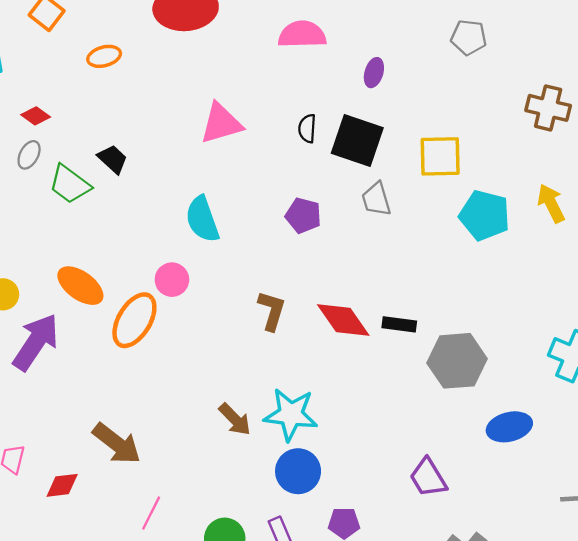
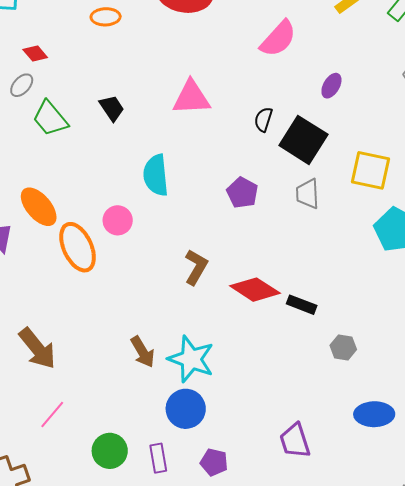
pink semicircle: (302, 34) -> (278, 39), turned 120
black trapezoid: (113, 159) -> (112, 108), moved
orange ellipse: (134, 320) -> (78, 247), turned -69
red diamond: (343, 320) -> (255, 290), turned -36
gray hexagon: (457, 361) -> (343, 347), size x0.5

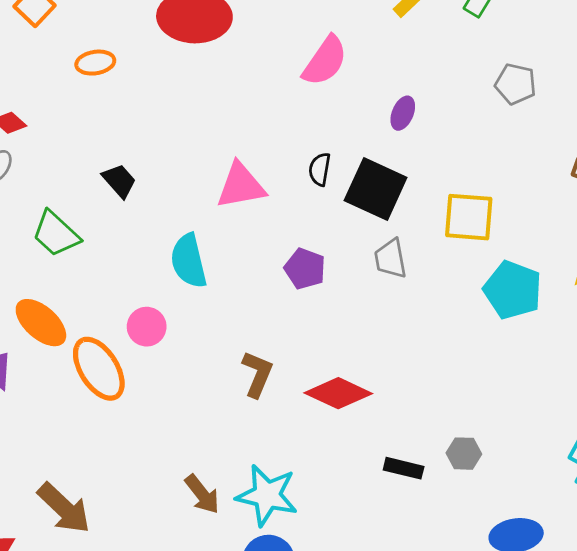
pink triangle: (191, 98) -> (241, 186), moved
green trapezoid: (50, 118) -> (56, 234), moved
black rectangle: (302, 305) -> (404, 468), moved

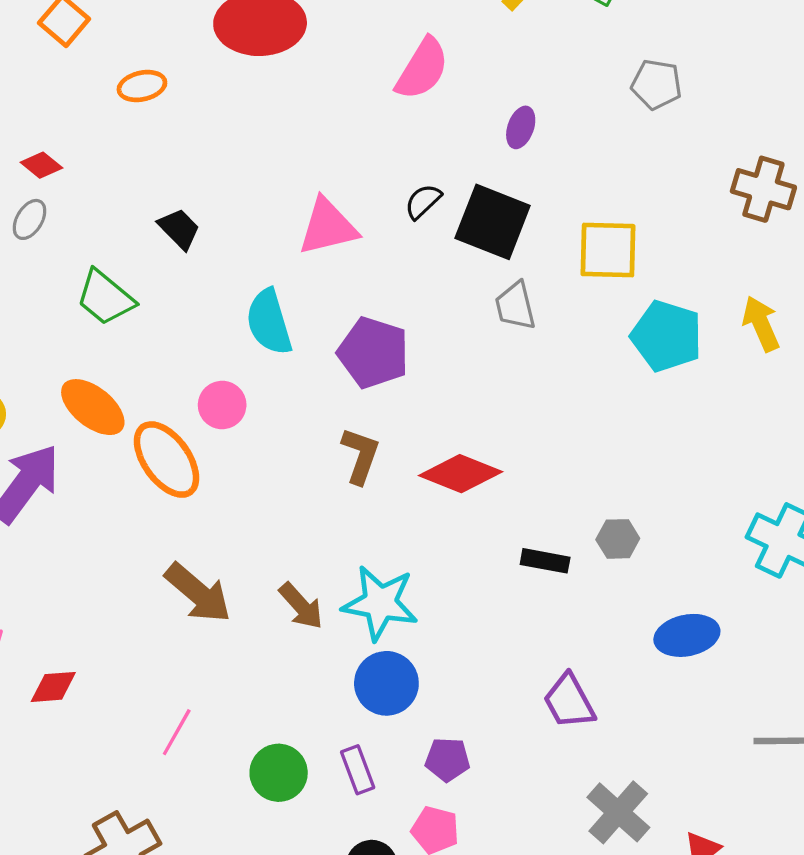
black semicircle: (320, 169) -> (423, 201), turned 40
purple pentagon: (305, 269) -> (373, 353), moved, size x1.4
brown arrow: (64, 508) -> (198, 593), moved

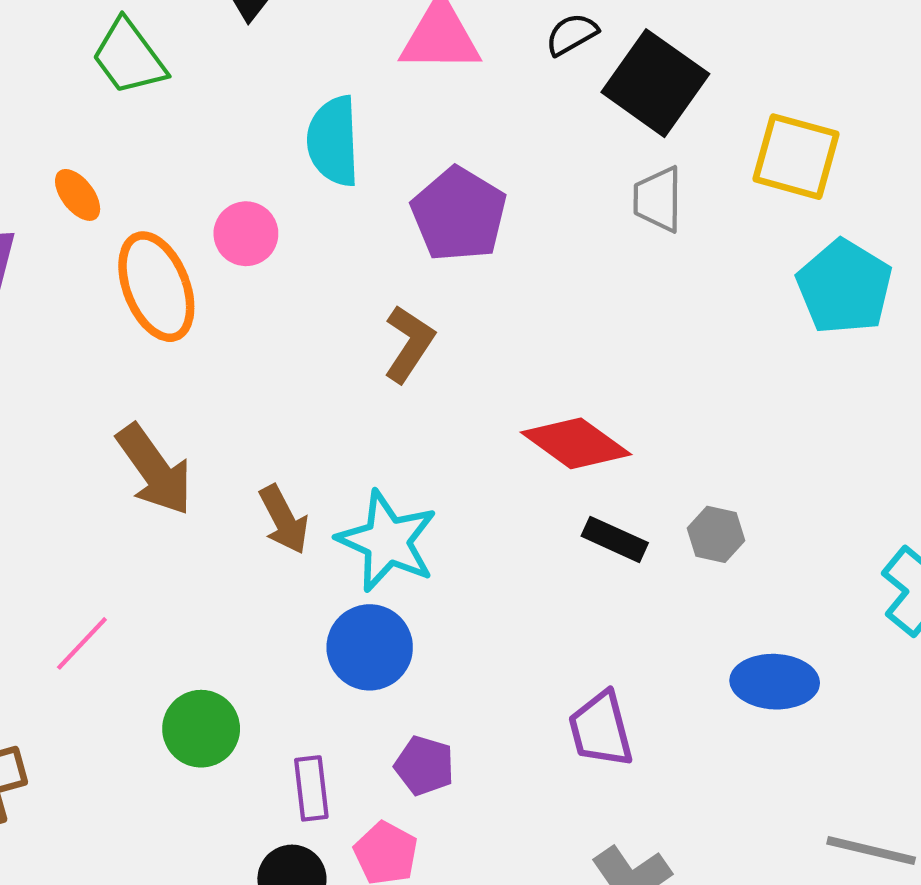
orange ellipse: (93, 407) -> (78, 195), size x0.6
red diamond: (461, 474) -> (576, 443), moved
purple rectangle: (358, 770) -> (311, 788), moved

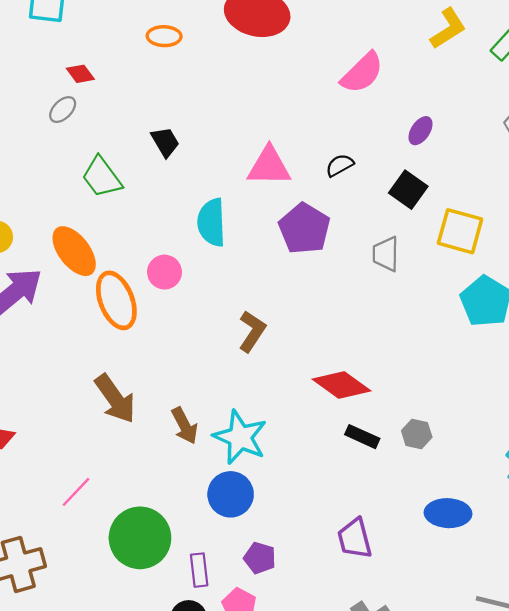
black square: (655, 83) -> (408, 190), moved, size x0.7
orange ellipse: (78, 195) -> (74, 251), size x1.8
purple pentagon: (459, 214) -> (304, 229), moved
green circle: (201, 729) -> (140, 538), size x1.5

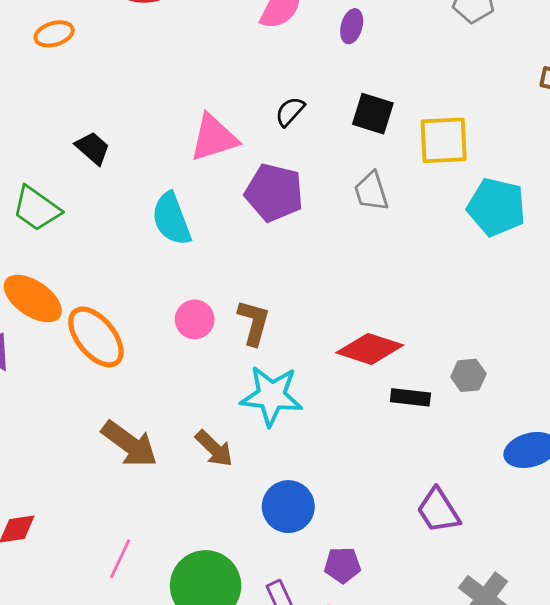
purple ellipse: (420, 131) -> (352, 26), moved
pink circle: (165, 272) -> (195, 319), moved
cyan star: (240, 437) -> (272, 396), moved

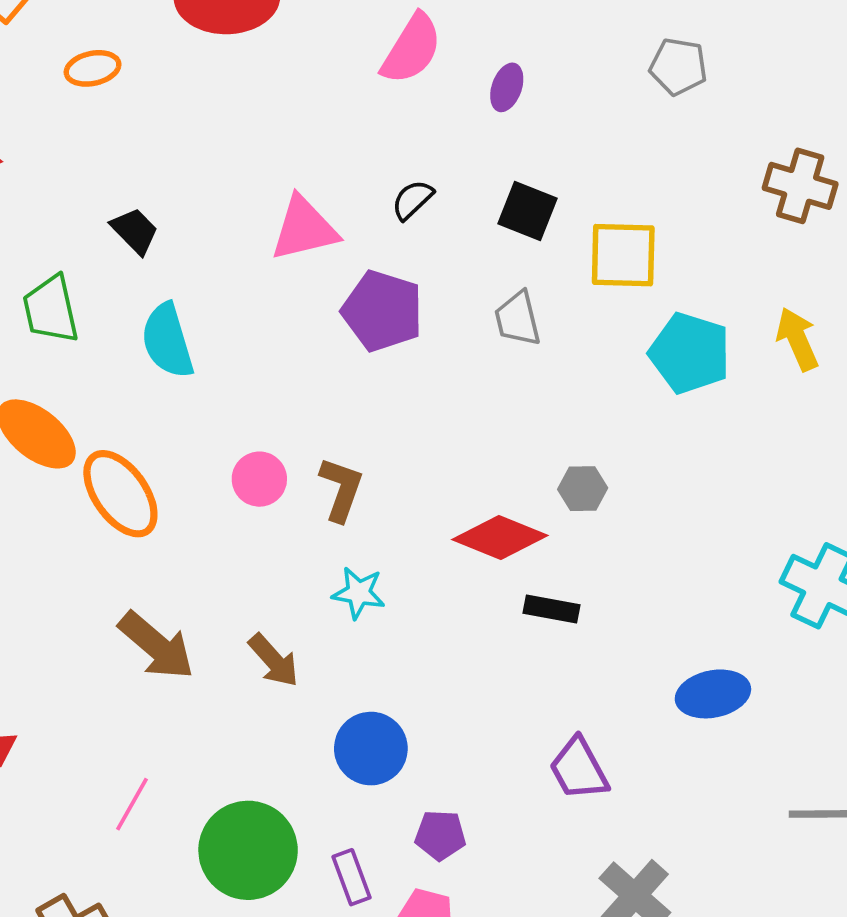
green trapezoid: (36, 209) -> (51, 309), turned 38
cyan semicircle: (171, 219) -> (167, 341), moved
gray hexagon: (468, 375) -> (583, 489), moved
cyan star: (272, 396) -> (359, 593), size x0.6

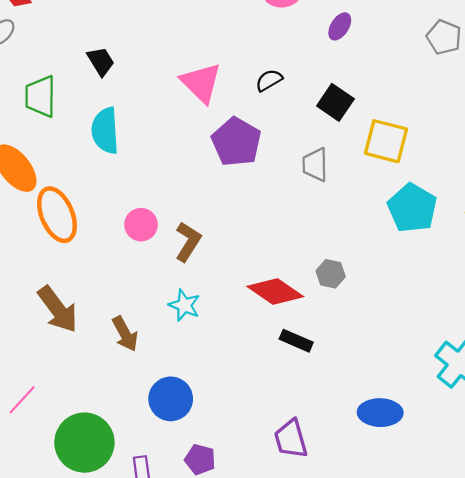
pink triangle: (304, 229) -> (201, 83), turned 45

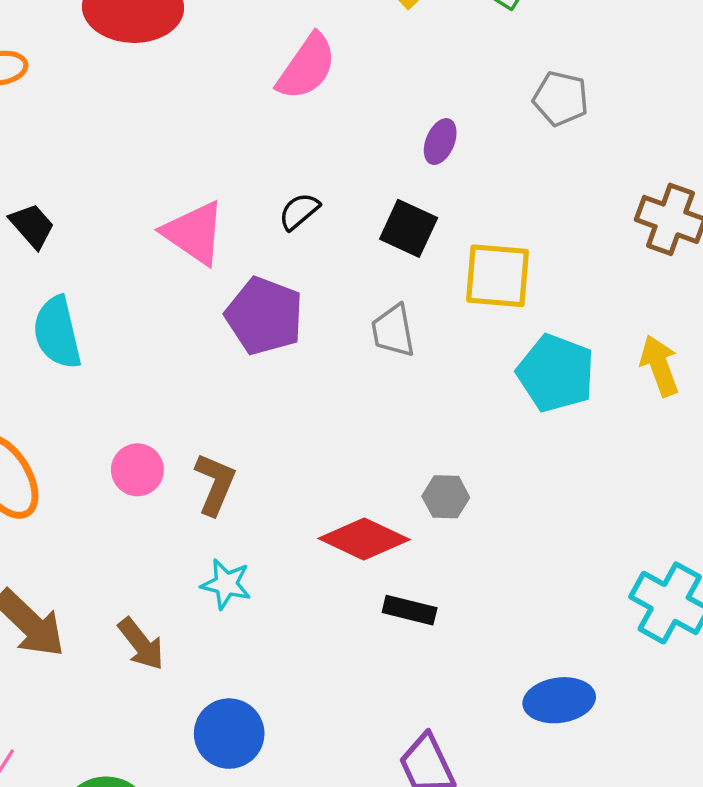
purple ellipse: (340, 26) -> (440, 142), moved

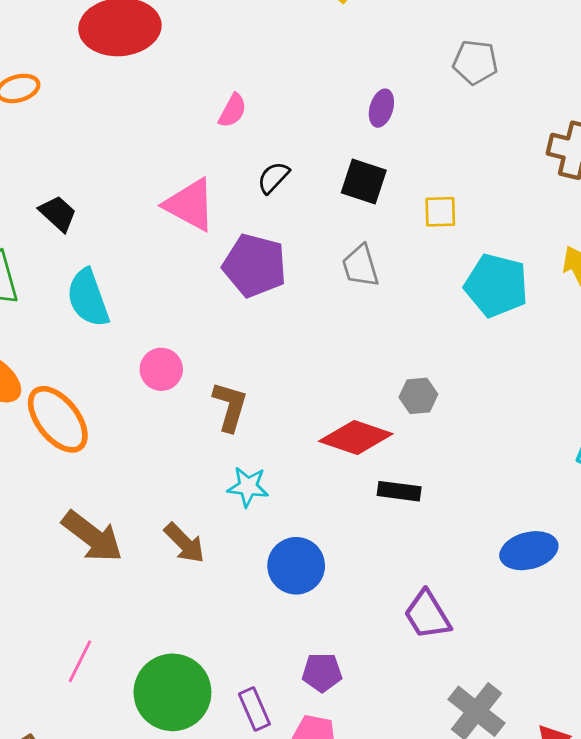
pink semicircle: (307, 67) -> (233, 111), moved, size x0.6
yellow square: (498, 276) -> (440, 212), size x0.6
pink circle: (137, 470) -> (161, 369), moved
blue circle: (229, 734) -> (296, 566), moved

